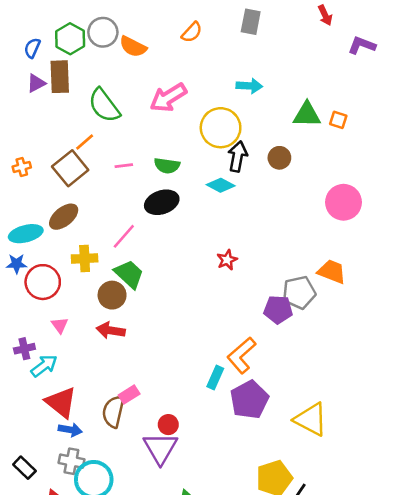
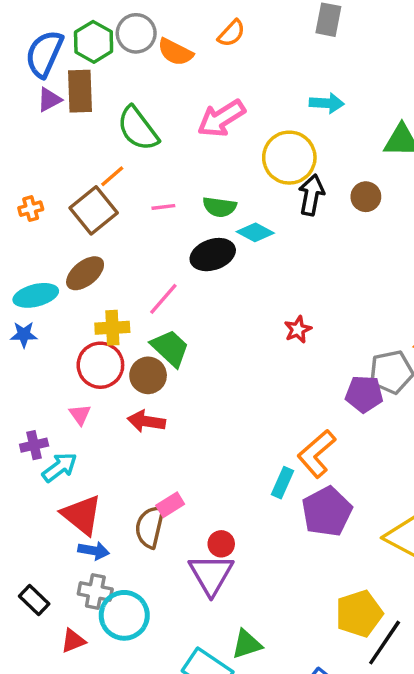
orange semicircle: (192, 32) -> (231, 33), moved
blue semicircle: (32, 48) -> (44, 54), size x1.8
cyan diamond: (221, 185) -> (255, 232), moved
red circle: (43, 282) -> (100, 365), moved

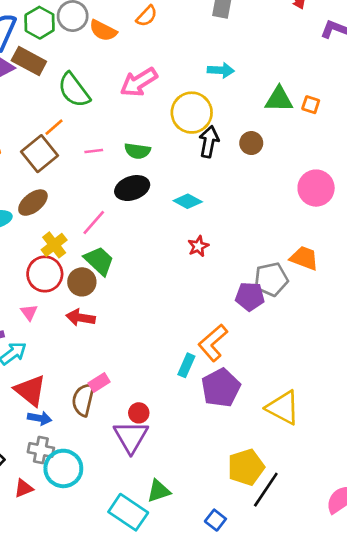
brown rectangle: (80, 91) -> (29, 61), turned -60
cyan diamond: (255, 232) -> (188, 201), moved
yellow cross: (112, 328) -> (54, 245), turned -35

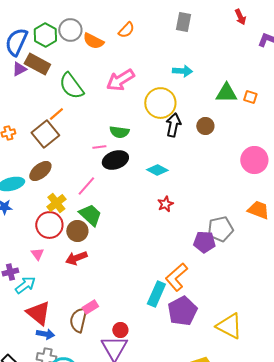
pink line: (94, 151) -> (99, 147), moved
orange trapezoid: (304, 258) -> (258, 210), moved
red arrow: (81, 318) -> (76, 258), turned -30
cyan rectangle: (186, 365) -> (156, 294), size x1.4

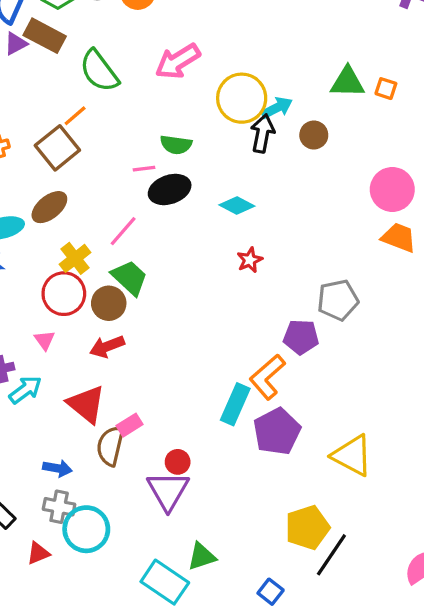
cyan arrow: (182, 71) -> (277, 108), moved, turned -30
orange trapezoid: (258, 210) -> (399, 238), moved
purple pentagon: (204, 242) -> (301, 337), moved
red triangle: (38, 313) -> (86, 404), moved

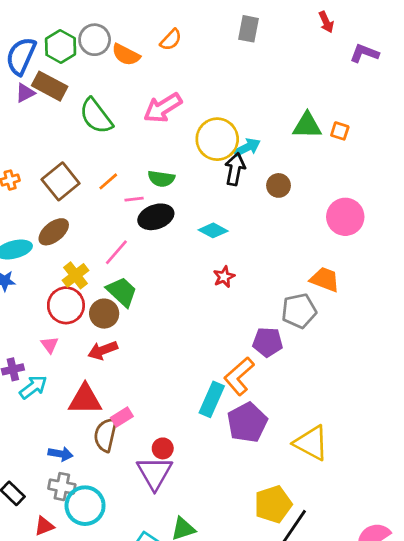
orange line: (75, 116) -> (108, 181), moved
brown circle: (314, 135) -> (278, 185), moved
orange trapezoid: (399, 238) -> (325, 279), moved
red triangle: (86, 404) -> (85, 399), turned -39

